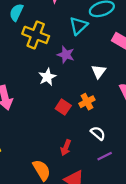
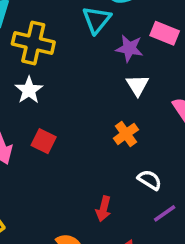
purple star: (66, 55) -> (129, 48), moved
white star: (47, 77) -> (29, 90), moved
red square: (63, 107) -> (44, 141), moved

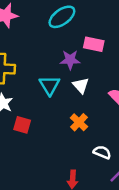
cyan triangle: (97, 20) -> (50, 85), moved
red square: (44, 141) -> (22, 125), moved

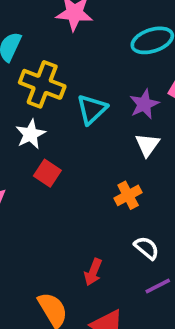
purple star: (70, 60) -> (144, 104), turned 30
cyan triangle: (50, 85) -> (92, 109), moved

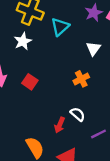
purple star: (144, 104) -> (94, 13), moved
red square: (47, 173) -> (30, 82), moved
white semicircle: (147, 248) -> (78, 114), moved

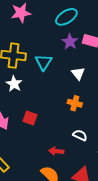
orange cross: (81, 79) -> (75, 103), turned -32
red arrow: (60, 125) -> (56, 151), moved, turned 88

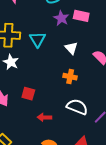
white semicircle: (80, 135) -> (77, 107), size x1.5
red arrow: (56, 151) -> (44, 117), moved

